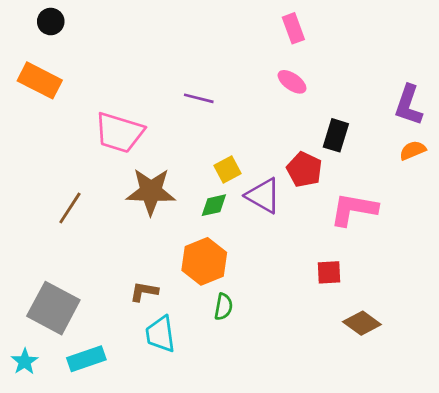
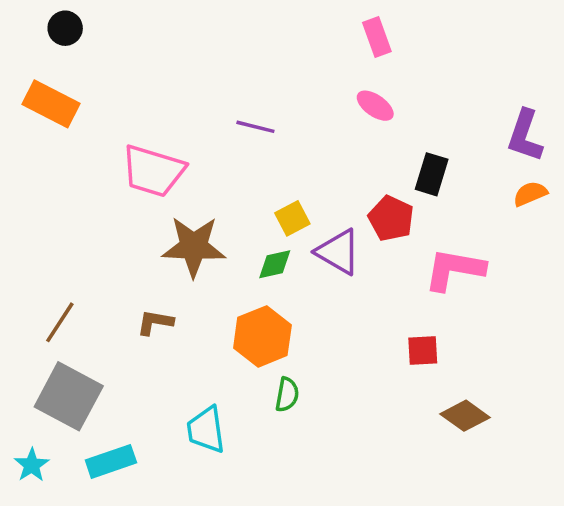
brown line: (70, 208) -> (60, 322), moved
brown L-shape: (144, 292) -> (155, 322), moved

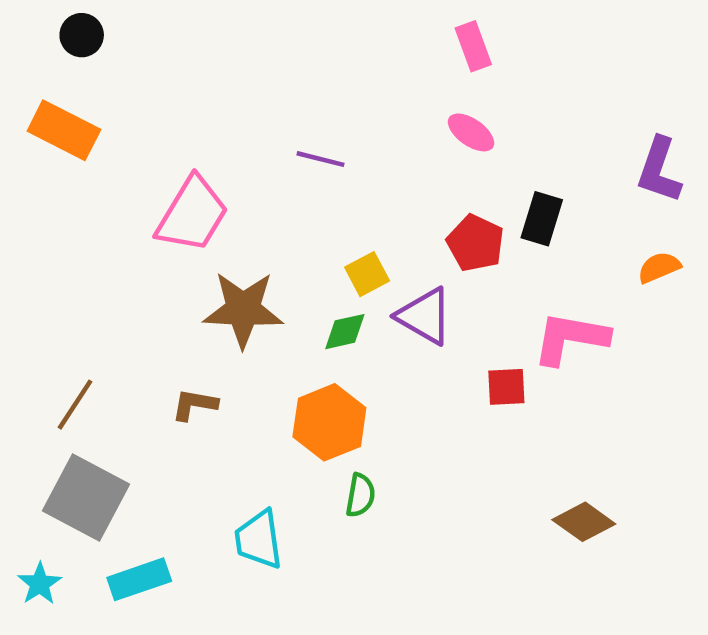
pink trapezoid: (153, 171) -> (192, 214), turned -76
orange semicircle: (530, 194) -> (659, 267), moved
red pentagon: (391, 218) -> (475, 243), moved
red square: (423, 351) -> (506, 387), moved

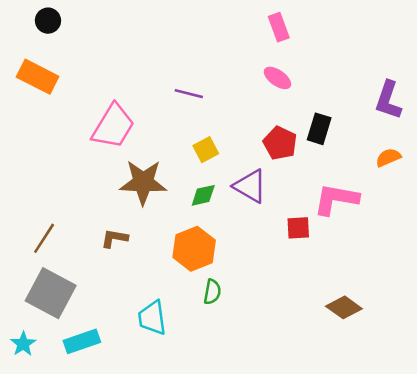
yellow square: (367, 274) -> (206, 150), moved

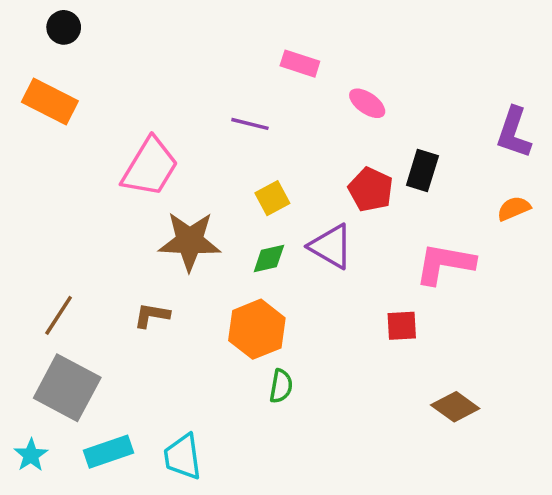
pink rectangle: (279, 27) -> (300, 64), moved, turned -52
red square: (298, 228) -> (402, 326), moved
cyan trapezoid: (152, 318) -> (183, 457), moved

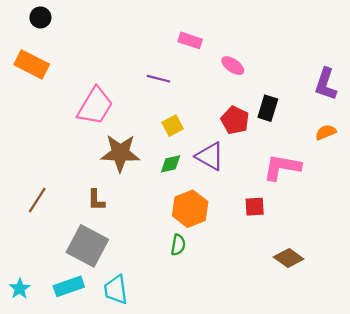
brown L-shape: (152, 315) -> (96, 200), turned -100
orange hexagon: (257, 329) -> (190, 209), moved
gray square: (67, 388) -> (87, 246), moved

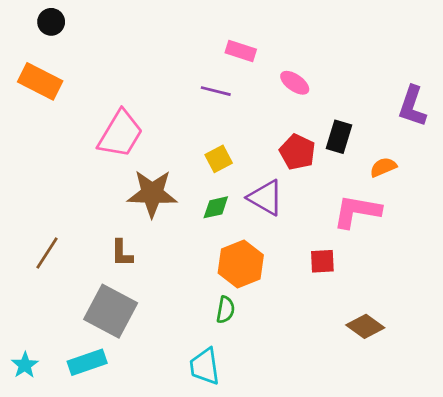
purple line: (158, 79) -> (216, 91), moved
orange semicircle: (326, 132) -> (383, 167), moved
cyan trapezoid: (116, 290) -> (205, 366), moved

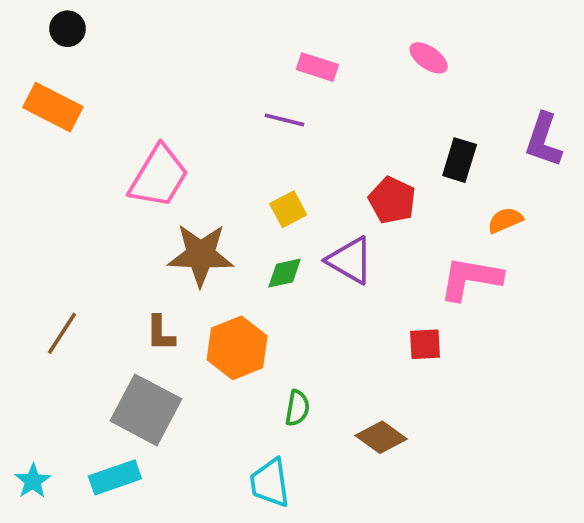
pink ellipse: (295, 83) -> (429, 58), moved
black rectangle: (339, 137) -> (460, 160), moved
orange hexagon: (241, 264) -> (237, 348), moved
brown diamond: (365, 326) -> (381, 437), moved

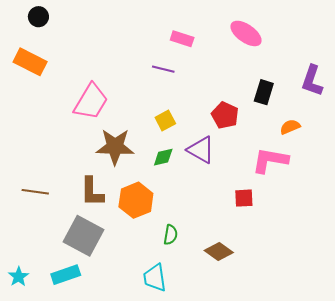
pink ellipse: (429, 58) -> (246, 33), size x1.4
brown line: (62, 333) -> (35, 192), turned 65
brown L-shape: (160, 333) -> (92, 192), size x1.4

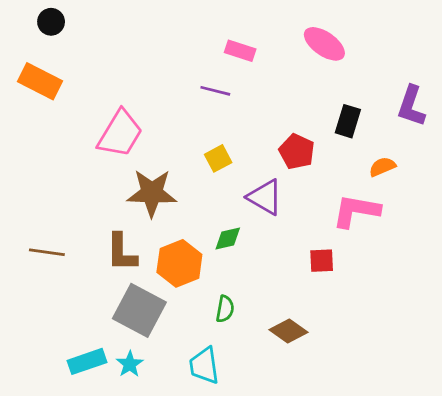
green diamond: (163, 157) -> (228, 239), moved
gray square: (84, 236) -> (139, 310), moved
cyan star: (19, 277) -> (130, 364), moved

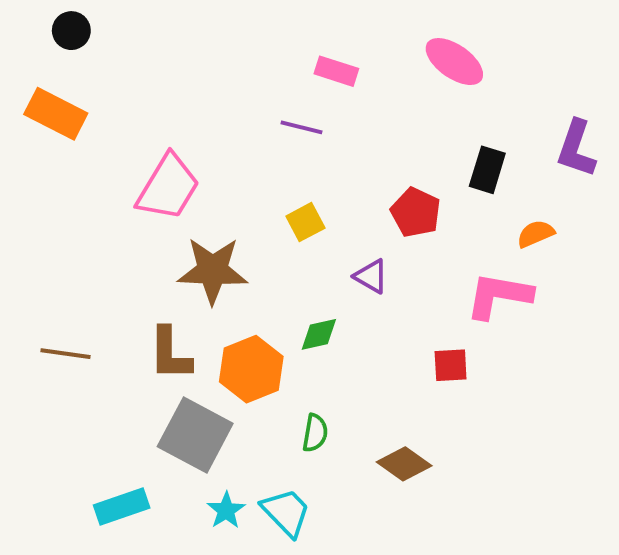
purple triangle: (265, 197) -> (371, 276), size x0.7
cyan star: (130, 364) -> (226, 510), moved
cyan trapezoid: (204, 366) -> (286, 512), turned 144

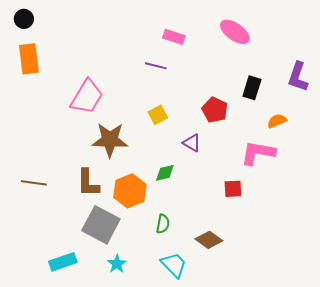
black circle: (71, 31) -> (24, 19), moved
orange rectangle: (56, 114) -> (29, 59), turned 56
cyan trapezoid: (286, 512) -> (174, 265), moved

